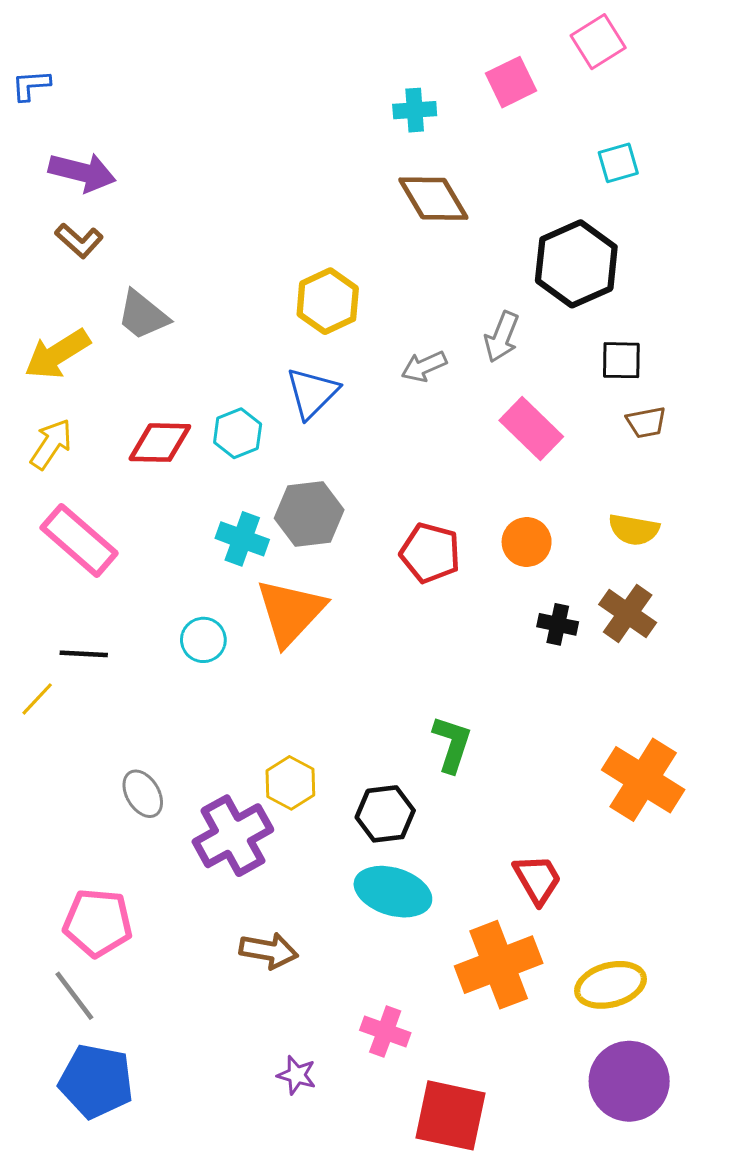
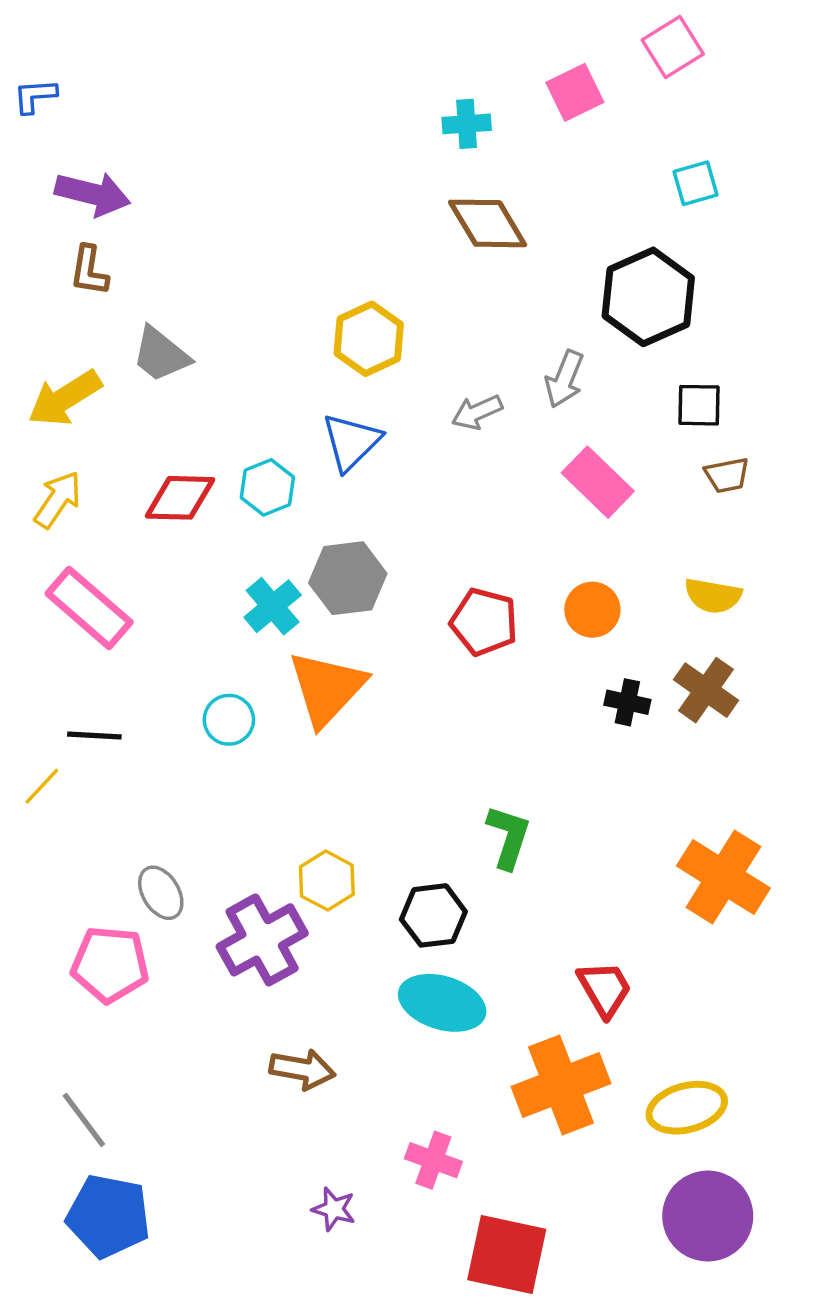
brown L-shape: (79, 241) -> (89, 271), turned 57
cyan cross: (242, 539) -> (273, 606), turned 30
pink pentagon: (98, 923) -> (110, 964), moved

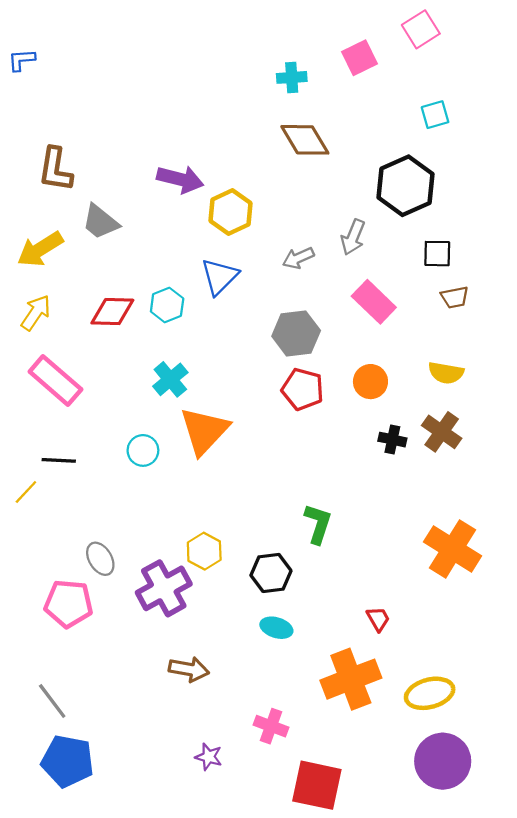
purple arrow: (93, 194) -> (180, 179), moved
brown L-shape: (89, 271) -> (55, 169), size x1.4
gray hexagon: (348, 578) -> (296, 333), moved
red trapezoid: (605, 989) -> (378, 619), size x0.7
cyan ellipse: (442, 1003) -> (276, 628), size x0.6

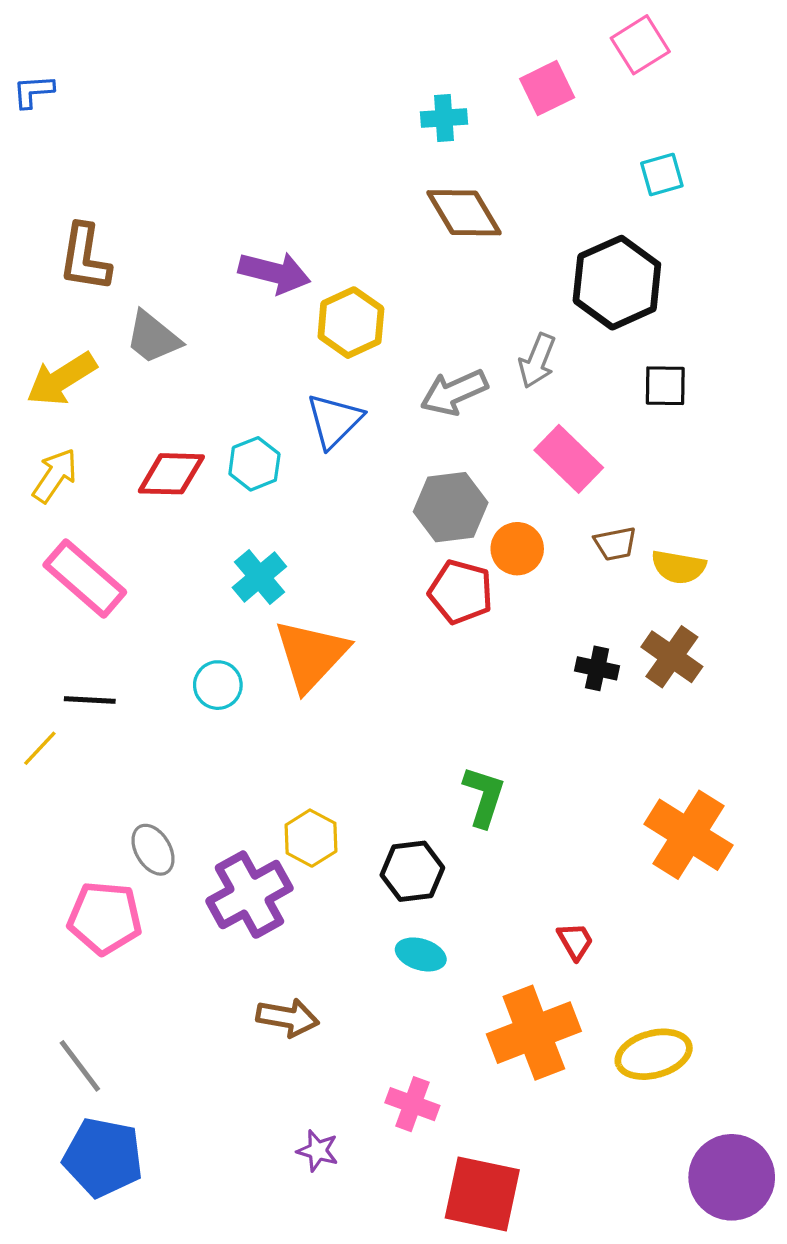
gray arrow: (298, 258) -> (454, 392), size x1.4
brown trapezoid: (455, 297) -> (615, 544), moved
orange circle: (370, 382) -> (517, 549), moved
purple circle: (443, 761) -> (732, 1177), moved

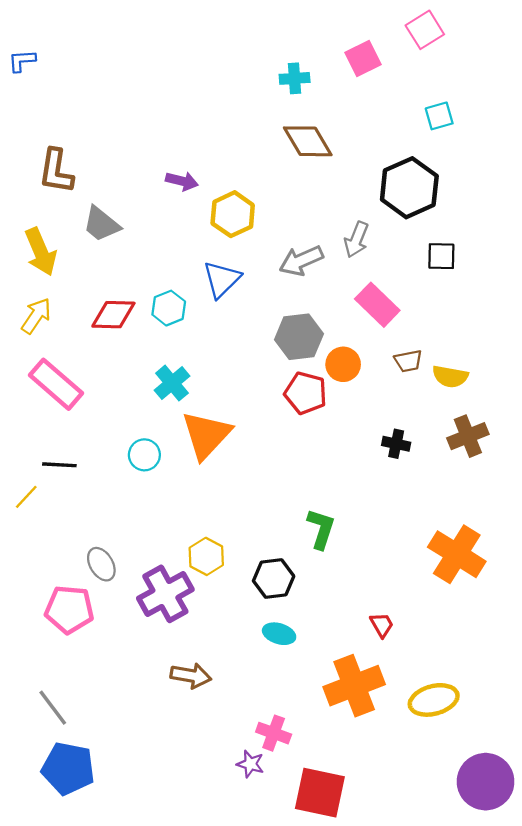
purple arrow: (274, 273) -> (182, 181), size x0.7
yellow arrow: (62, 379) -> (41, 252), turned -81
brown cross: (672, 657) -> (468, 436), moved, turned 33
purple star: (318, 1151) -> (250, 764), moved

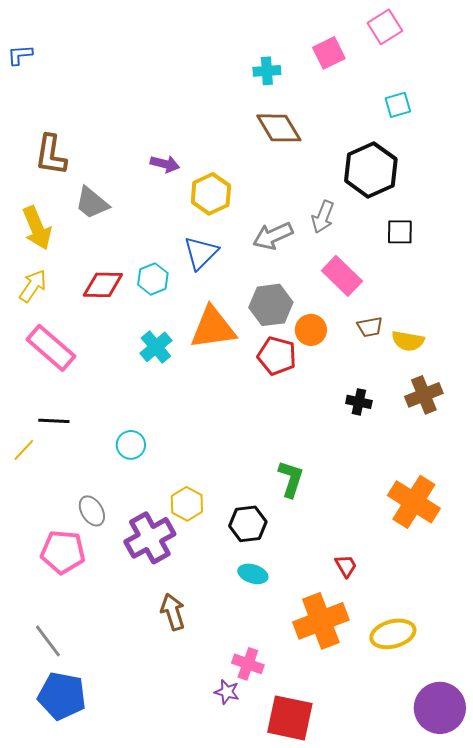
orange triangle: (206, 435) -> (213, 328), moved, turned 39
cyan circle: (144, 455) -> (131, 445), moved
brown arrow: (191, 676) -> (173, 612), turned -117

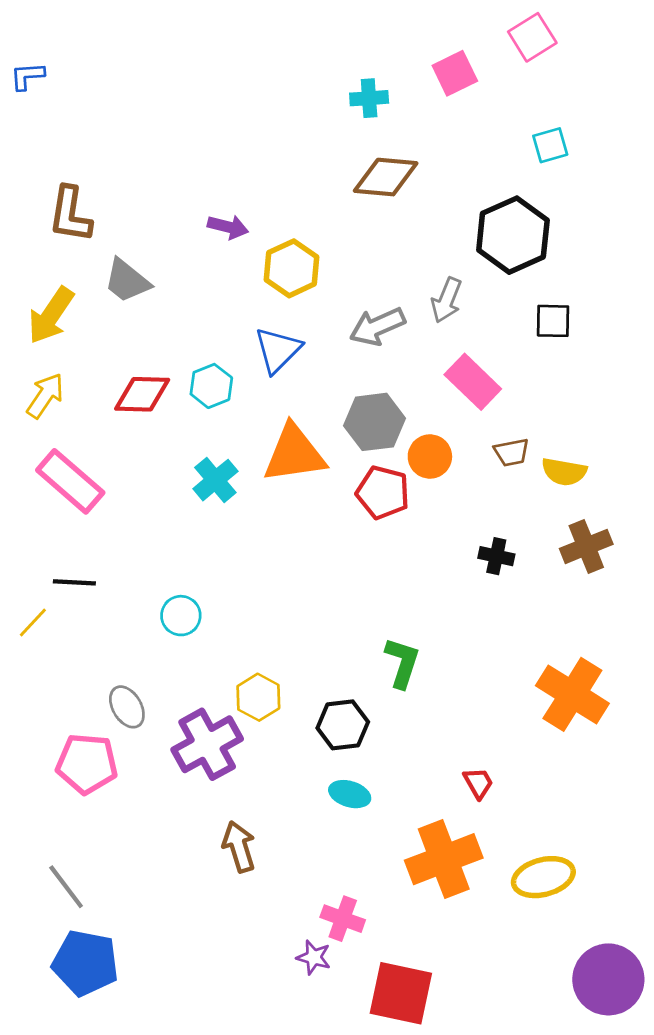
brown diamond: (279, 128) -> (386, 177), turned -54
yellow arrow: (37, 228) -> (51, 315), turned 57

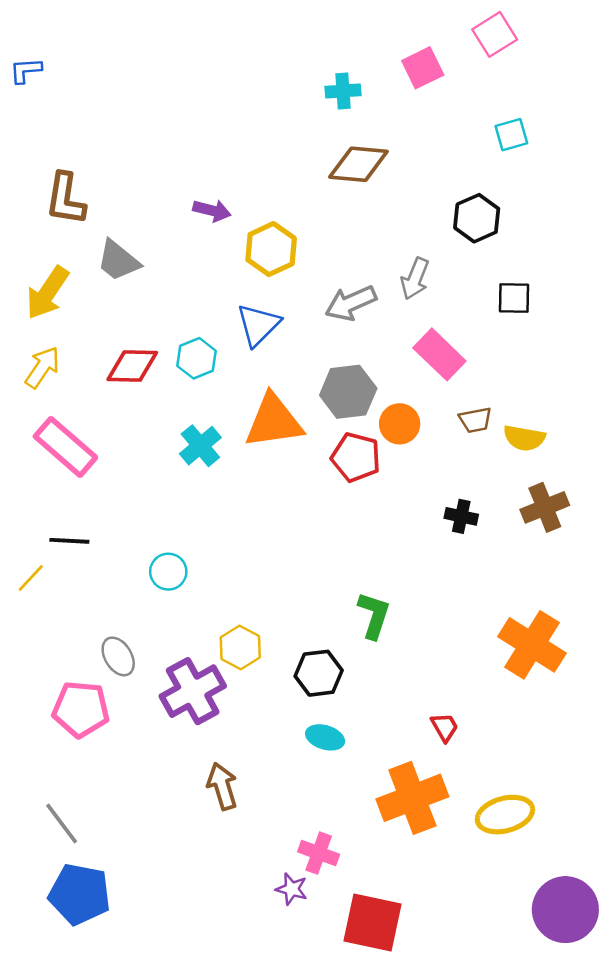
black hexagon: (513, 235) -> (477, 218), size x0.7

